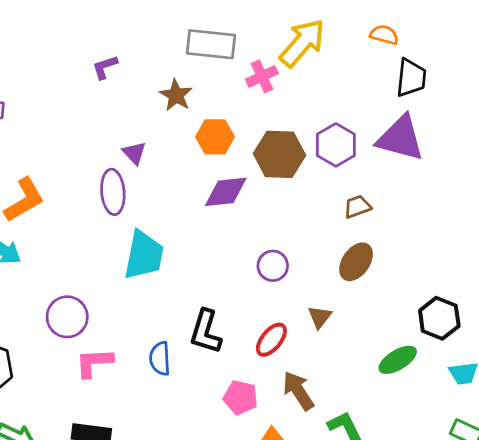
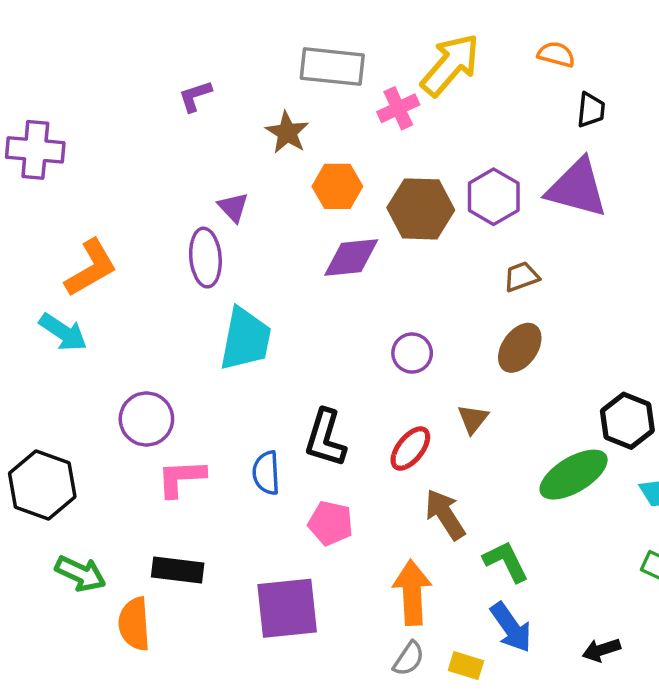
black trapezoid: (411, 78) -> (591, 110), size x0.7
green ellipse: (398, 360) -> (574, 475), size x1.4
pink pentagon: (240, 397) -> (330, 523), moved

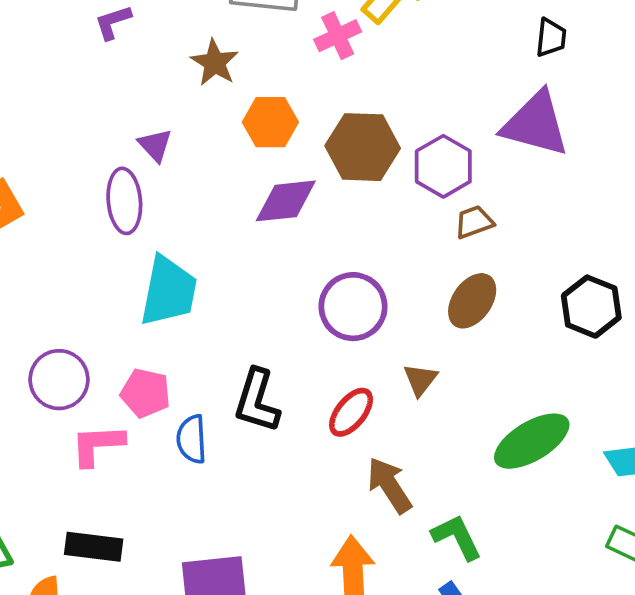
purple hexagon: (494, 197) -> (443, 166), moved
purple circle: (412, 353) -> (353, 307), size x1.5
black hexagon: (627, 421) -> (591, 307), moved
pink pentagon: (330, 523) -> (145, 393), moved

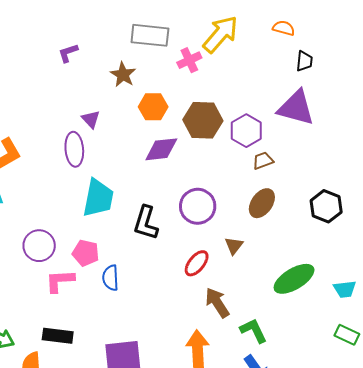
black L-shape: (257, 401) -> (146, 223), moved

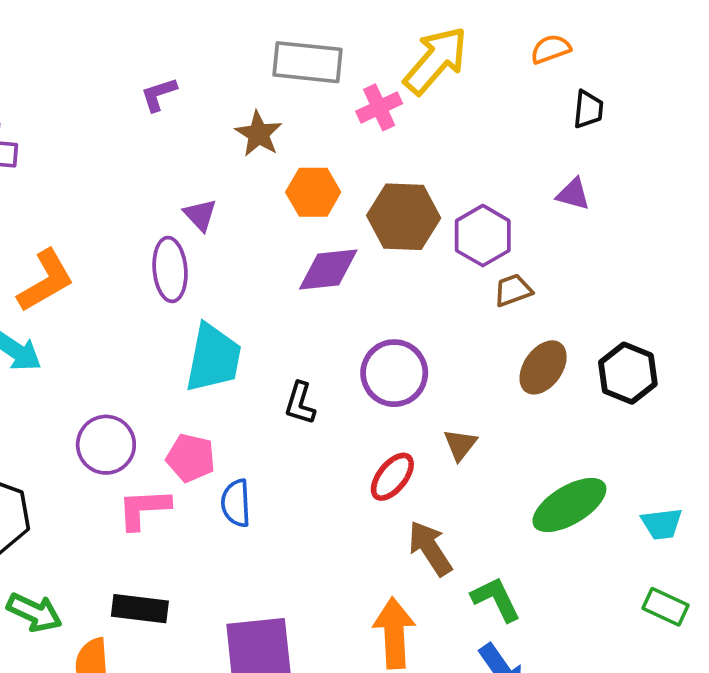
orange semicircle: (284, 28) -> (551, 49), turned -35
purple triangle: (296, 108) -> (573, 194), size x0.5
brown ellipse: (262, 203) -> (543, 367), moved
black L-shape: (146, 223) -> (300, 403), size x0.7

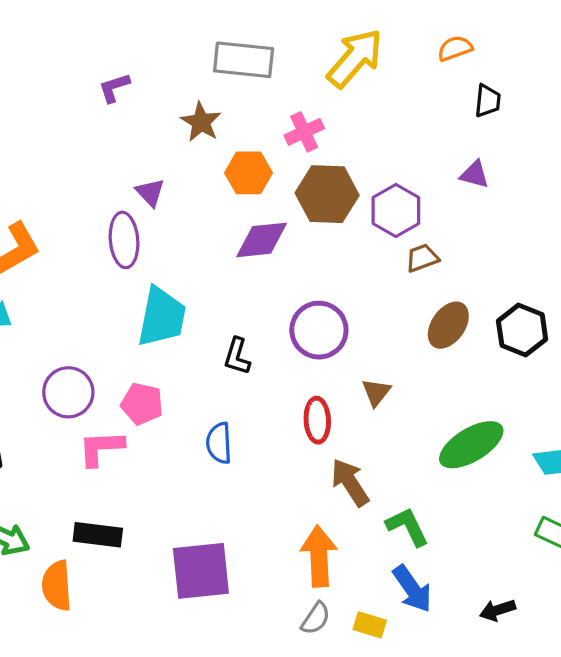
pink cross: (379, 107) -> (304, 132), moved
red ellipse: (392, 477) -> (317, 420), turned -42
blue semicircle: (236, 503) -> (219, 443), moved

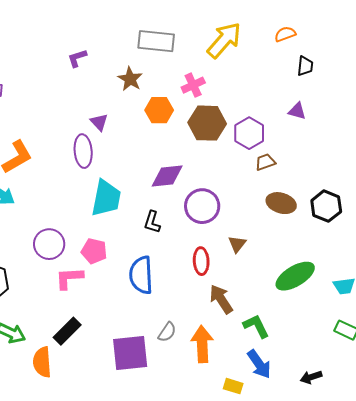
purple diamond: (262, 240) -> (167, 176), moved
brown ellipse: (448, 325) -> (281, 203), turned 72
blue semicircle: (219, 443) -> (141, 275), size x1.5
black rectangle: (98, 535) -> (67, 331), turned -52
gray semicircle: (316, 618) -> (167, 332), moved

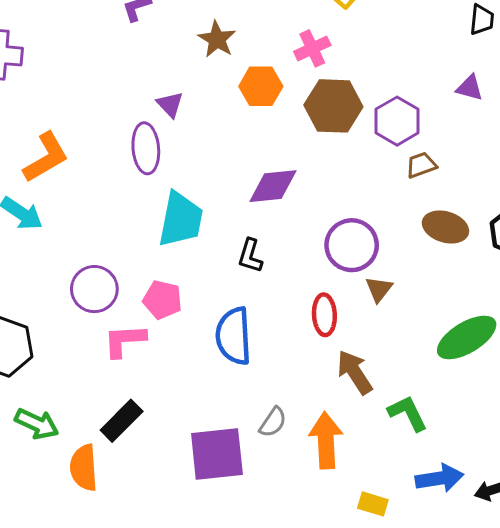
purple circle: (202, 206) -> (352, 245), moved
blue arrow: (259, 364) -> (439, 478), moved, turned -64

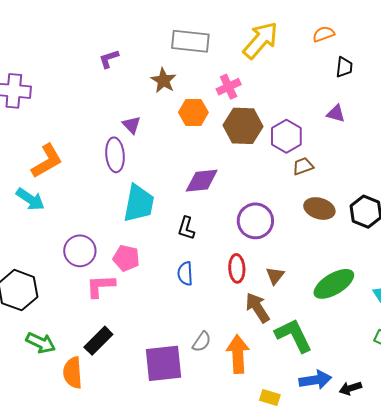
brown triangle: (379, 289) -> (275, 276), moved
blue semicircle: (234, 336) -> (185, 274), moved, size x0.6
green L-shape: (408, 413) -> (294, 336), size x1.4

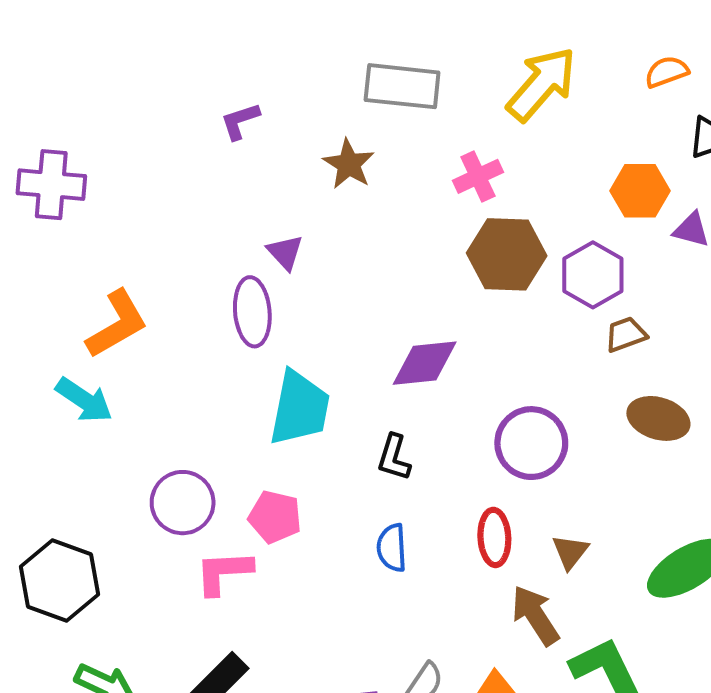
orange hexagon: (193, 112) -> (640, 191), moved

